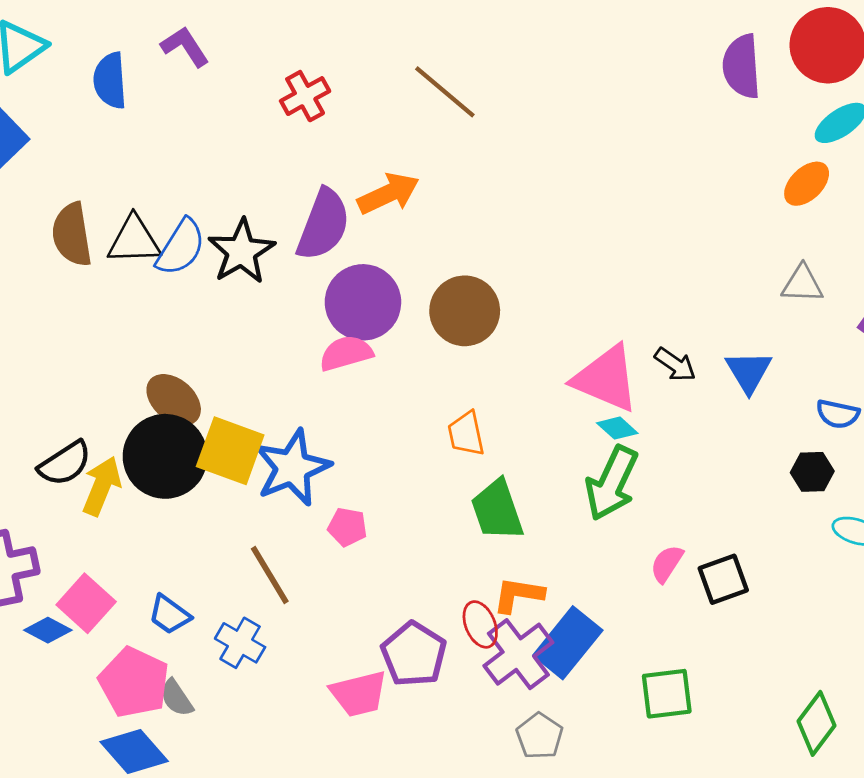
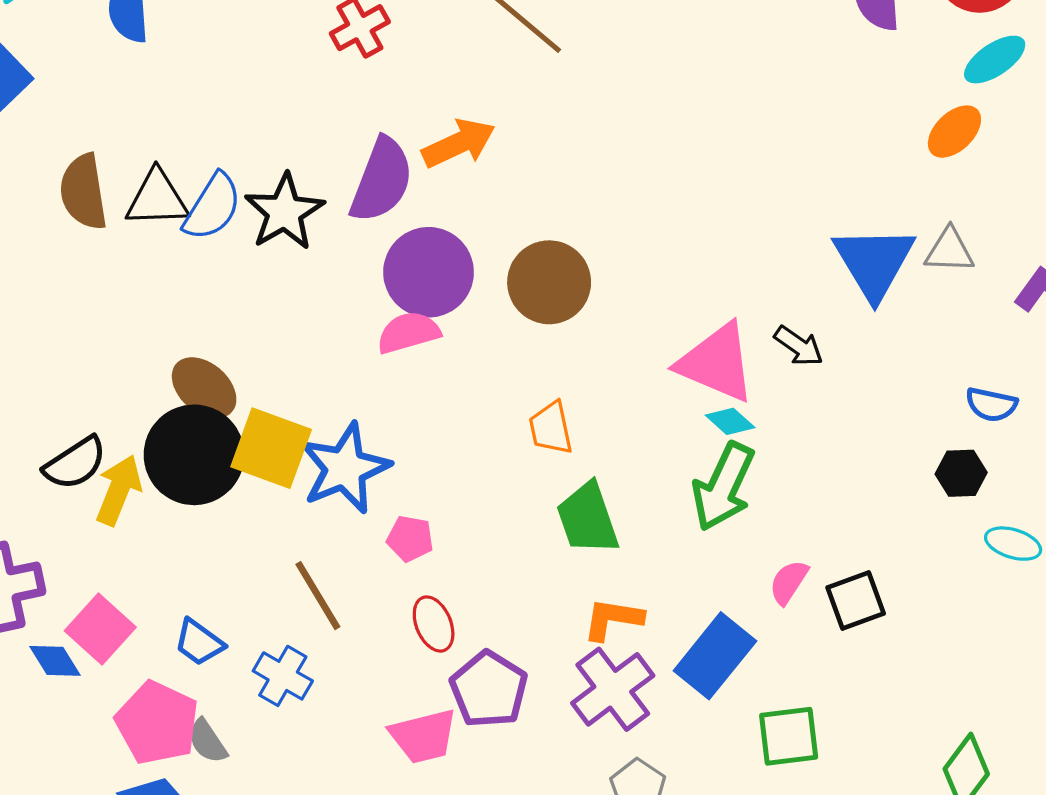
blue triangle: (749, 372) -> (874, 262), moved, size x1.5
red ellipse: (480, 624) -> (434, 624), moved
blue diamond: (48, 630) -> (55, 661), turned 30
blue rectangle: (568, 643) -> (715, 656), moved

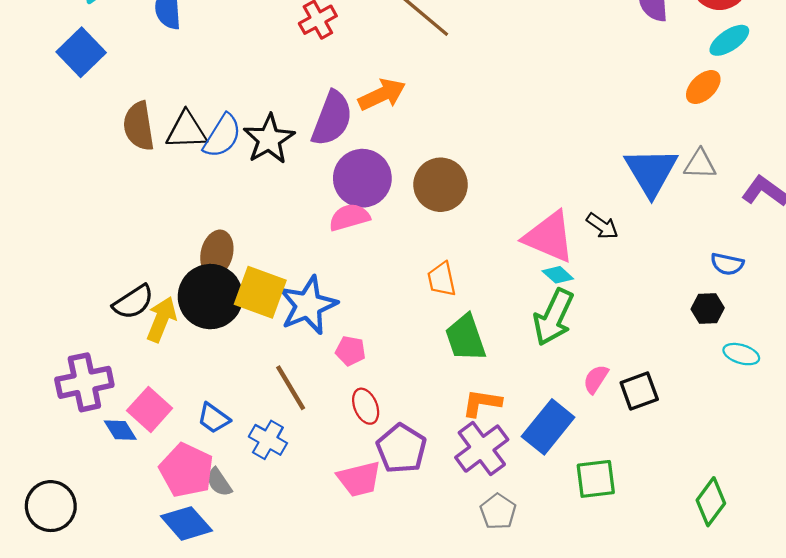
brown ellipse: (204, 388) -> (217, 253), turned 63

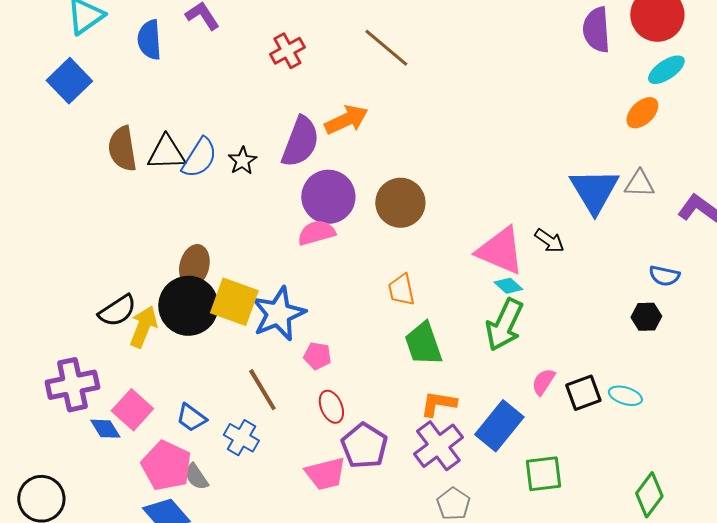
black star: (269, 139) -> (242, 161), size x0.6
cyan ellipse: (741, 354) -> (625, 396), moved

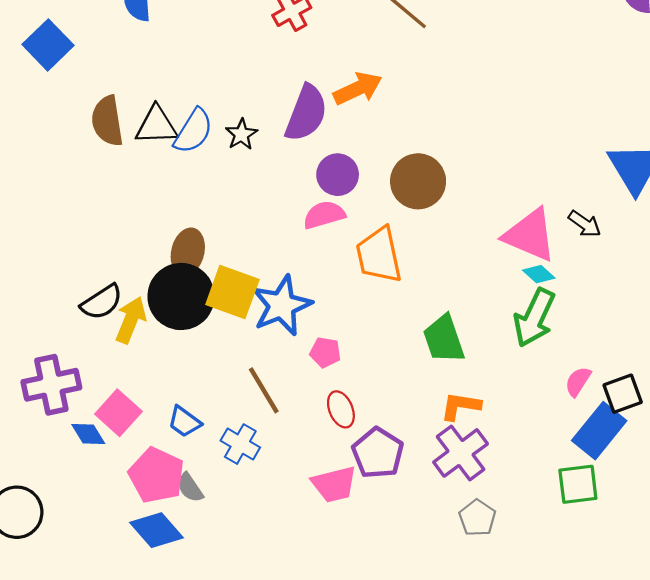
purple circle: (328, 197) -> (338, 175), size x0.7
orange trapezoid: (401, 290) -> (379, 255), moved, size x1.6
blue rectangle: (499, 426) -> (599, 431), moved

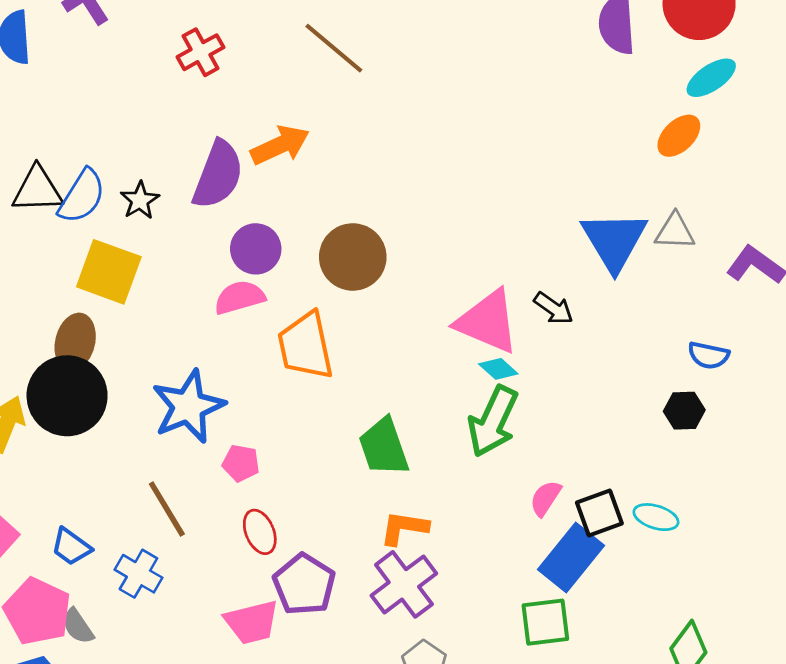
yellow square: (232, 292) -> (109, 272), moved

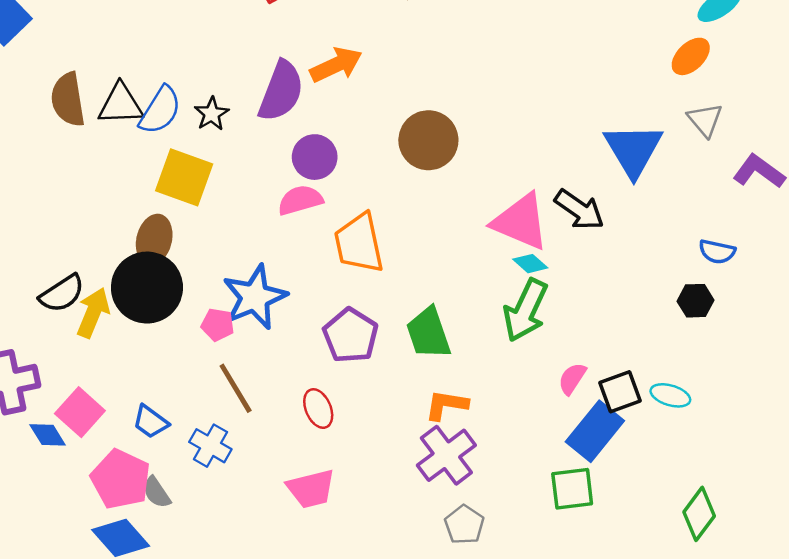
gray triangle: (675, 231) -> (705, 120), moved, turned 48
brown circle: (353, 257) -> (428, 140), moved
black arrow: (554, 308) -> (579, 210), size x1.4
pink pentagon: (241, 463) -> (218, 325), moved
purple pentagon: (304, 584) -> (351, 335), moved

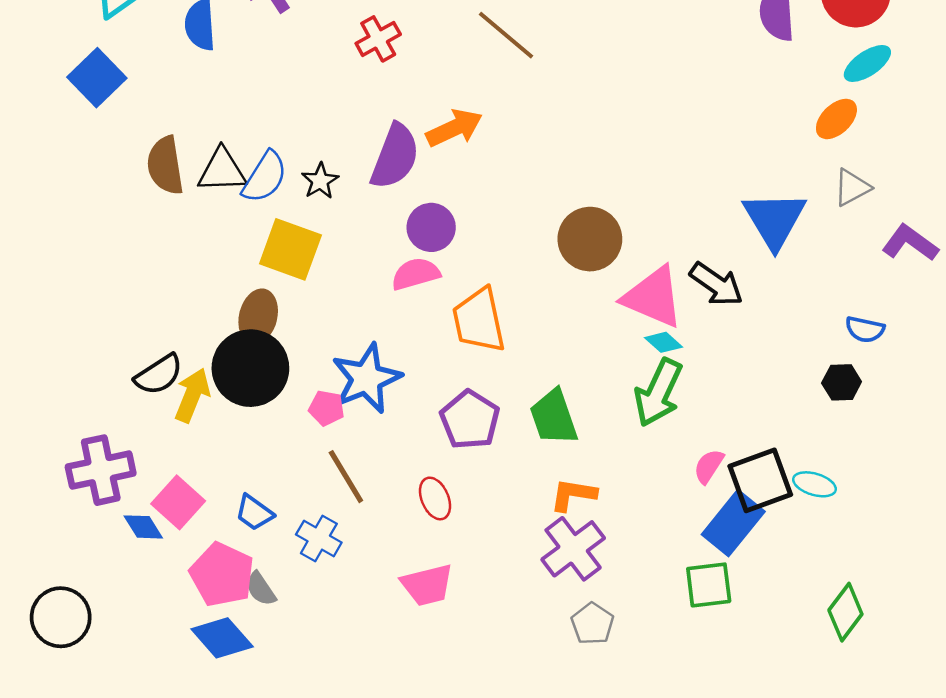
gray triangle: (705, 120) -> (852, 187), turned 42
brown circle: (428, 140) -> (590, 239), moved
black square: (620, 392) -> (760, 480), size x1.4

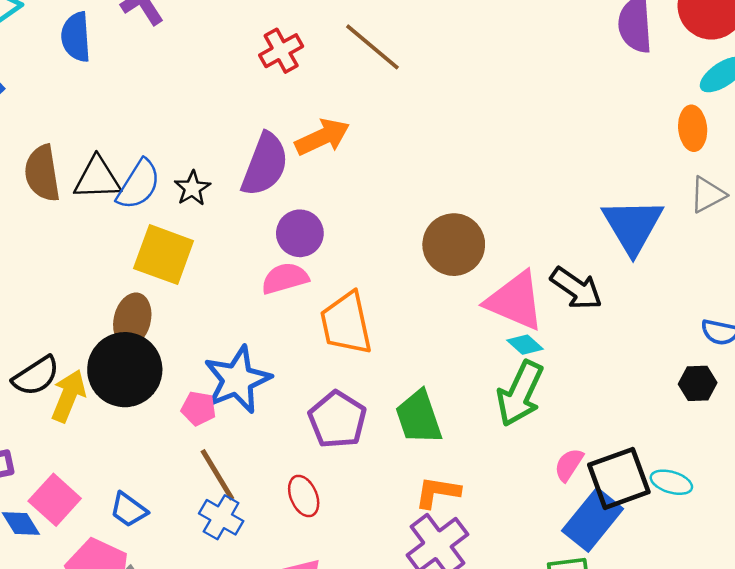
red cross: (378, 39) -> (281, 51), moved
orange ellipse: (836, 119) -> (693, 128), turned -51
blue cross: (319, 539) -> (221, 517), moved

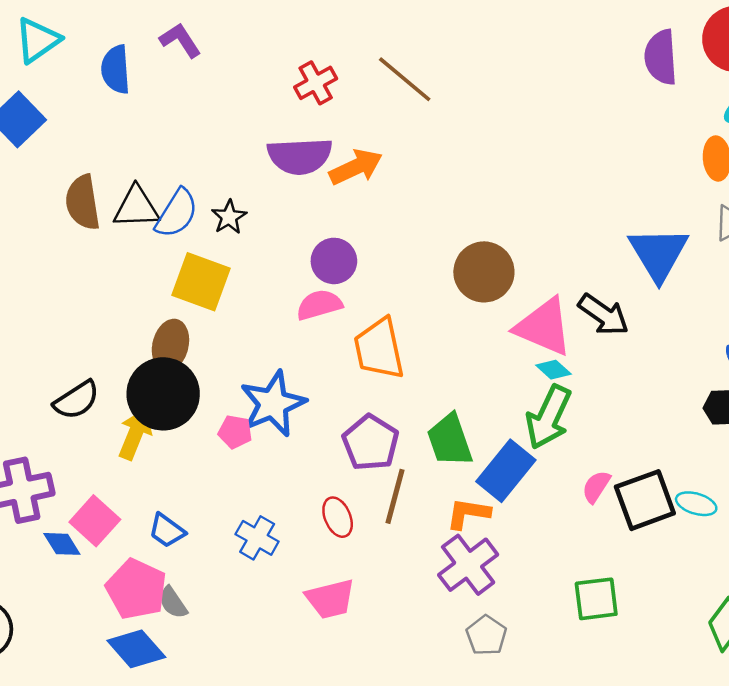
purple semicircle: (265, 165) -> (300, 156), moved, turned 66
yellow arrow: (68, 396) -> (135, 434), moved
brown line: (217, 475) -> (395, 496), moved, turned 46
blue rectangle: (593, 520) -> (506, 471), moved

